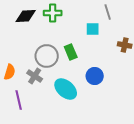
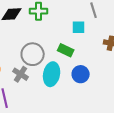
green rectangle: (71, 52) -> (66, 50), moved, turned -42
cyan ellipse: (66, 89) -> (52, 74), moved, turned 60

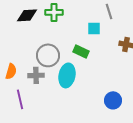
gray cross: (21, 74) -> (36, 75), turned -35
blue circle: (81, 74) -> (113, 100), moved

